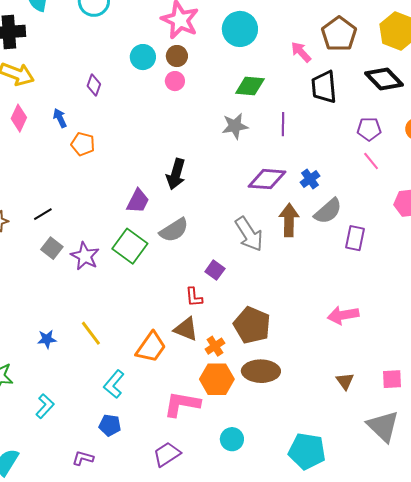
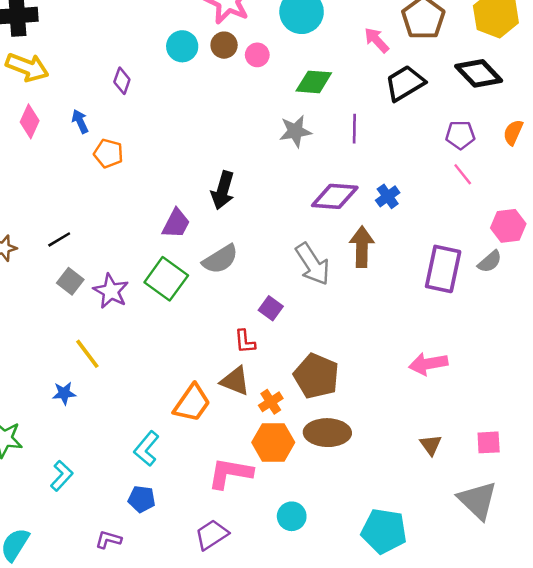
pink circle: (175, 81) -> (257, 55), moved
black trapezoid: (324, 87) -> (405, 83), turned 64
gray semicircle: (328, 211) -> (490, 262), moved, size x0.7
purple rectangle: (355, 238) -> (443, 269), size x1.5
yellow line: (91, 333) -> (87, 354), moved

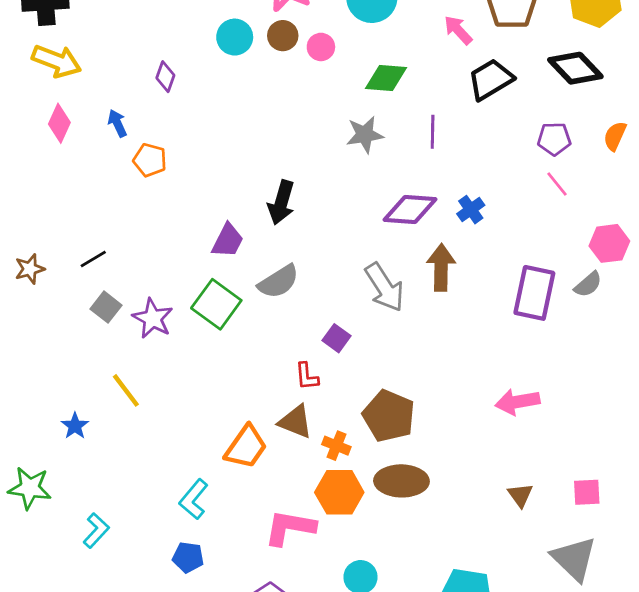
blue star: (64, 393) -> (75, 426), moved, turned -30
orange cross: (271, 402) -> (336, 446), turned -35

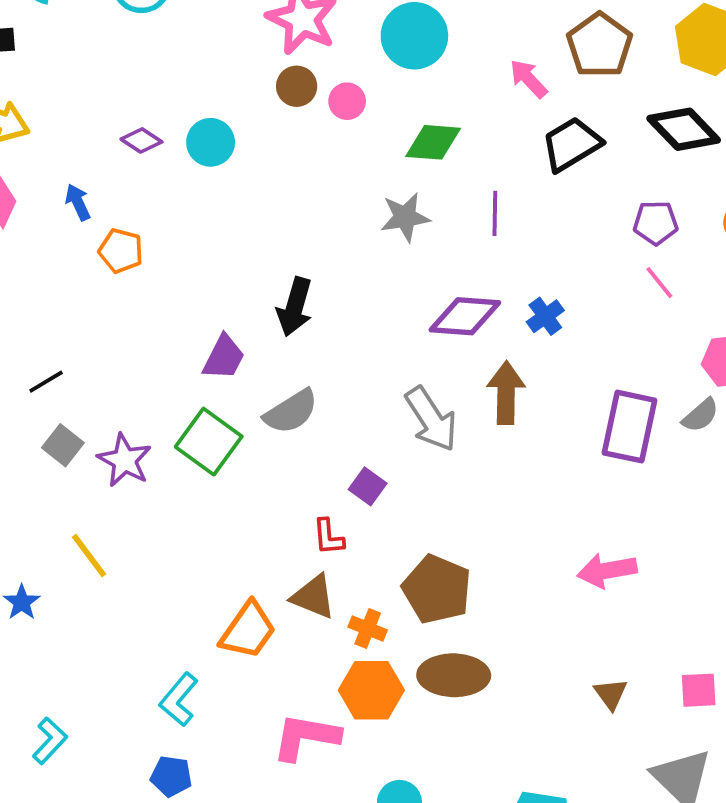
cyan circle: (235, 37) -> (211, 142), moved
purple diamond: (165, 77) -> (141, 140), turned -76

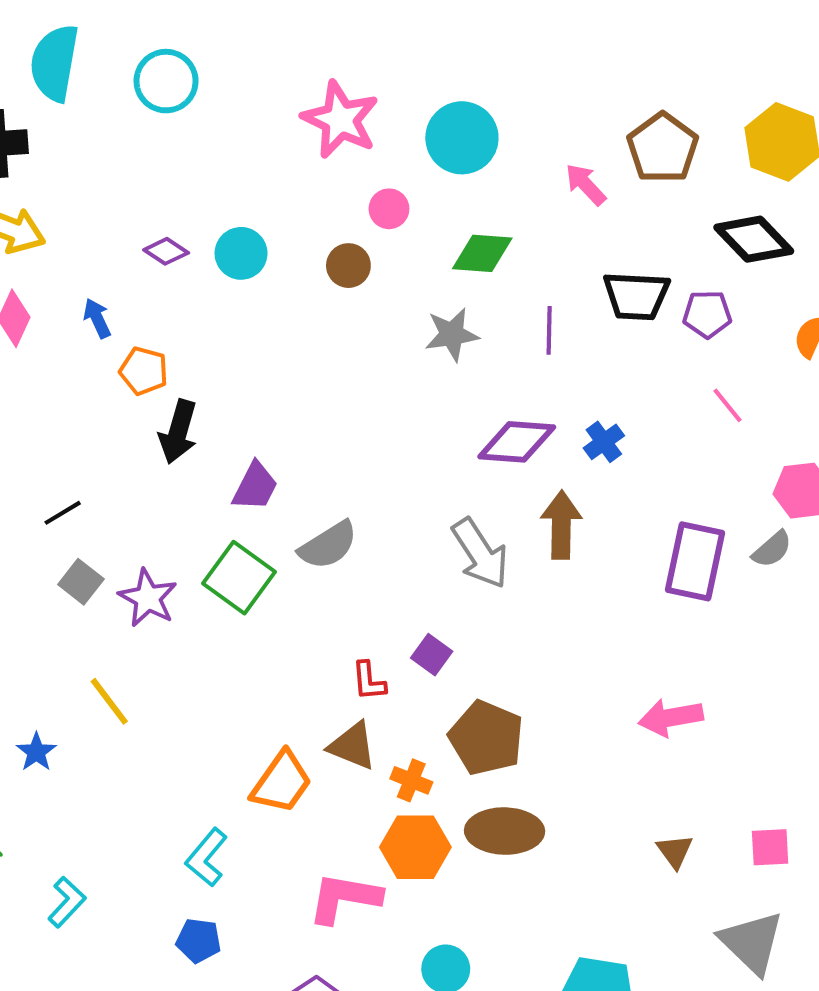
brown circle: (297, 86) -> (348, 266), moved
black trapezoid: (571, 144) -> (636, 296), moved, turned -146
purple pentagon: (656, 223) -> (707, 314), moved
black arrow: (295, 307) -> (178, 432), moved
purple square: (368, 486) -> (432, 655), moved

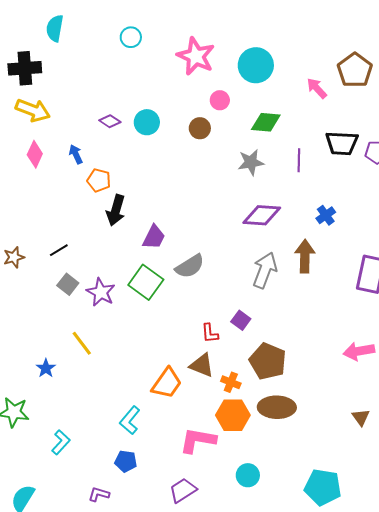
cyan semicircle: (55, 63) -> (55, 28), size x0.7
cyan circle: (166, 81) -> (131, 37), moved, size x0.7
purple diamond: (517, 442) -> (262, 215), moved
gray arrow: (480, 553) -> (265, 270), turned -126

